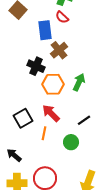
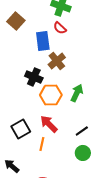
green circle: (71, 142) -> (83, 153), moved

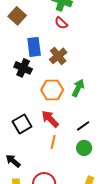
blue rectangle: (43, 41) -> (34, 47), moved
black cross: (34, 77) -> (23, 68), moved
orange line: (42, 144) -> (53, 142), moved

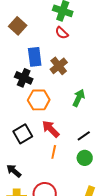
orange hexagon: (52, 90) -> (39, 100), moved

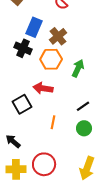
blue rectangle: (35, 57) -> (34, 27), turned 30
orange hexagon: (39, 100) -> (51, 59), moved
red arrow: (51, 129) -> (43, 88), moved, turned -36

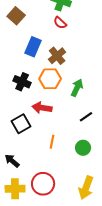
black cross: (23, 48) -> (22, 82), moved
black line: (83, 106) -> (86, 117), moved

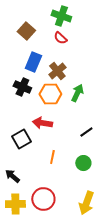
brown square: (16, 16) -> (26, 31), moved
black cross: (22, 82) -> (22, 87), moved
green arrow: (77, 88) -> (77, 93), moved

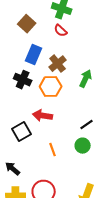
green arrow: (77, 93) -> (86, 79), moved
orange line: (52, 157) -> (53, 150), turned -32
green circle: (83, 163) -> (83, 146), moved

